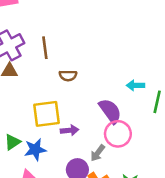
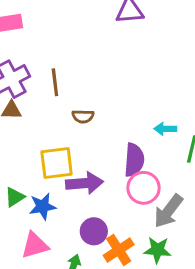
purple semicircle: (110, 111) -> (134, 160), turned 40
purple arrow: (70, 130) -> (84, 183), size x1.6
gray arrow: (98, 153) -> (168, 211), moved, size x1.6

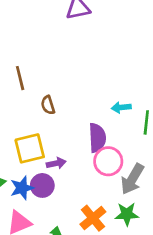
brown semicircle: (83, 116) -> (48, 105), turned 78
purple arrow: (84, 183) -> (56, 163), size x0.6
purple circle: (94, 231) -> (42, 185), moved

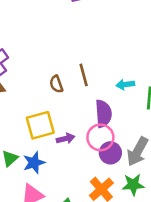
brown line: (20, 78) -> (84, 75), moved
pink circle: (108, 161) -> (100, 137), moved
purple circle: (42, 185) -> (110, 153), moved

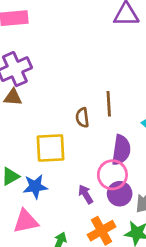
brown semicircle: (56, 84) -> (82, 118), moved
purple arrow: (65, 139) -> (86, 194), moved, turned -120

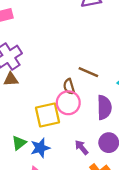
brown line: (109, 104) -> (88, 72), turned -54
pink circle: (112, 175) -> (68, 103), moved

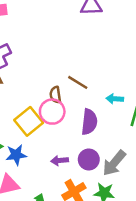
yellow square: (48, 115) -> (29, 121), turned -35
purple arrow: (82, 147) -> (60, 161), turned -63

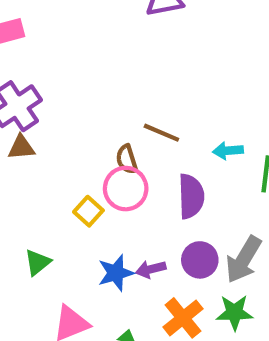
yellow square: (29, 121) -> (88, 211), size x0.6
blue star: (16, 155) -> (116, 273), moved

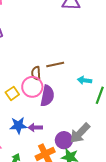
brown line: (161, 133) -> (55, 65), turned -48
purple semicircle: (191, 196) -> (47, 96), moved
purple circle: (200, 260) -> (64, 140), moved

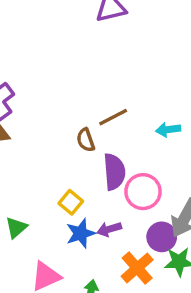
pink circle: (32, 87) -> (143, 192), moved
yellow square: (12, 93) -> (71, 202), moved

